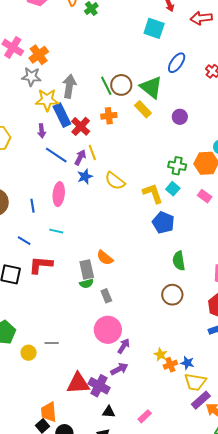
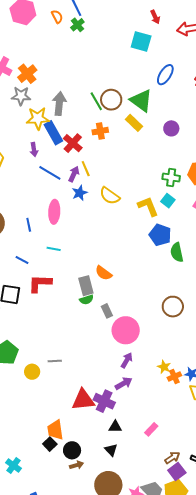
green semicircle: (179, 261) -> (177, 252), moved
pink circle: (108, 330) -> (126, 330), moved

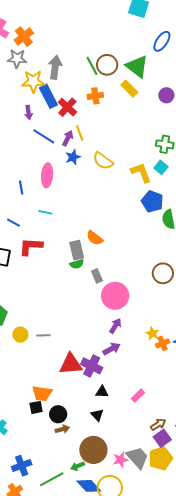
gray line: (55, 361) -> (43, 335), moved
orange trapezoid: (55, 430) -> (42, 393), turned -75
black square: (50, 444) -> (36, 407), turned 32

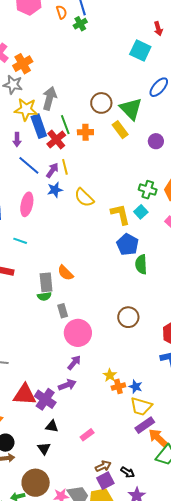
green line: (92, 66) -> (65, 125), moved

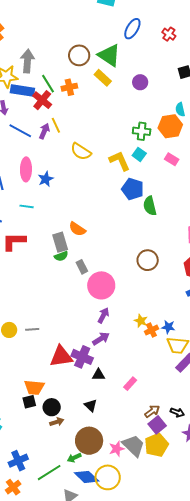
blue rectangle: (39, 126) -> (22, 90), turned -50
blue star: (55, 190) -> (46, 179), moved
black triangle: (52, 426) -> (98, 375), moved

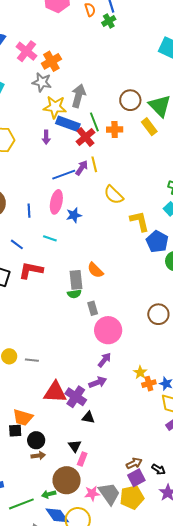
blue line: (20, 131) -> (64, 175), moved, turned -60
yellow L-shape: (120, 161) -> (140, 221), moved
pink rectangle: (130, 384) -> (82, 459), moved, turned -32

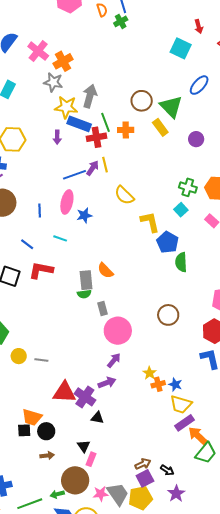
red cross: (85, 137) -> (97, 137), turned 30
black circle: (36, 440) -> (46, 431), moved

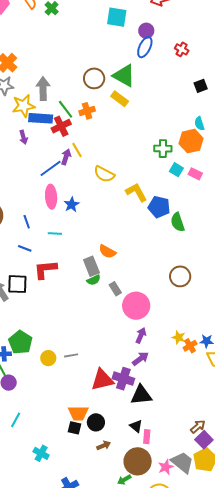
purple circle: (196, 139) -> (146, 31), moved
cyan square: (181, 210) -> (176, 170), moved
blue line: (40, 211) -> (27, 222), moved
black triangle: (97, 418) -> (141, 395), size x1.6
black square: (24, 430) -> (75, 428), turned 32

